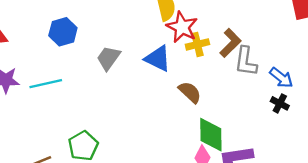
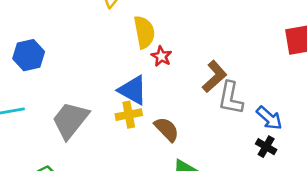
red star: (182, 27) -> (161, 56), size x0.6
yellow cross: (197, 44) -> (129, 115), moved
gray trapezoid: (108, 58) -> (70, 120), moved, size x1.4

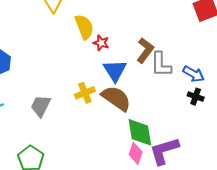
blue triangle: (133, 90) -> (115, 71), moved, turned 40
gray trapezoid: (70, 120) -> (41, 106), size x0.7
brown semicircle: (167, 129) -> (116, 98), size x1.4

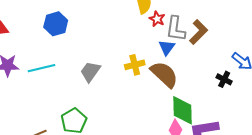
gray L-shape: (161, 64) -> (176, 29), moved
blue triangle: (115, 71) -> (167, 47), size x0.7
black cross: (196, 97) -> (224, 79), moved

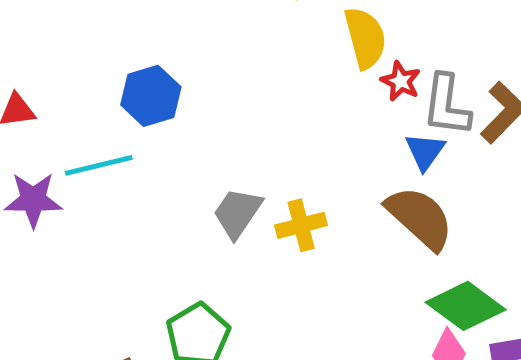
yellow cross: (135, 65) -> (301, 225), moved
cyan line: (41, 68) -> (99, 165), moved
green diamond: (182, 110) -> (466, 306), turned -52

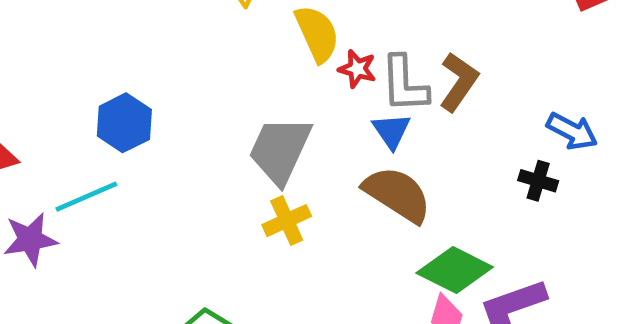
gray trapezoid: (237, 213) -> (280, 150), moved, size x1.4

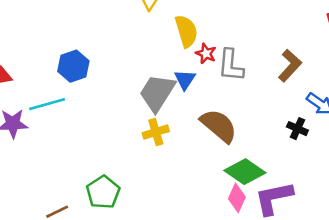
brown L-shape: (459, 82) -> (290, 66), moved
blue triangle: (391, 131) -> (185, 80), moved

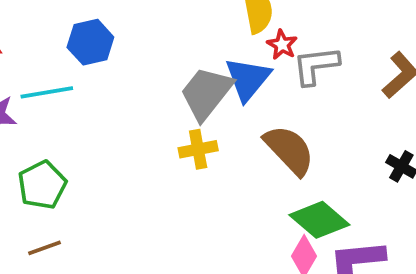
gray L-shape: (231, 65) -> (316, 66), turned 72
blue triangle: (185, 80) -> (248, 79), size x1.5
green pentagon: (103, 192) -> (42, 185), moved

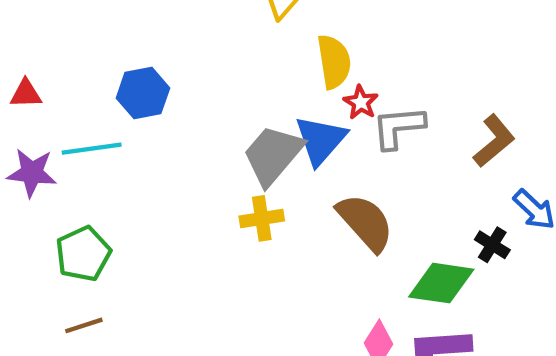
green diamond: (319, 220) -> (441, 283), moved, turned -34

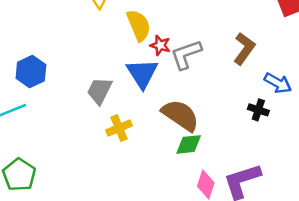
gray trapezoid: (273, 155) -> (100, 91), moved, size x0.7
green diamond: (441, 283) -> (189, 144), moved, size x0.7

